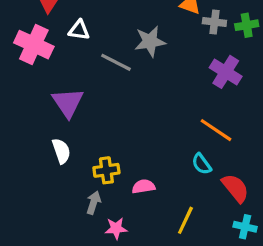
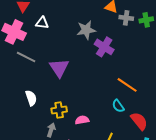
gray line: (116, 62) -> (26, 57), moved
purple cross: (226, 72) -> (104, 47), moved
purple triangle: (68, 103) -> (59, 68), moved

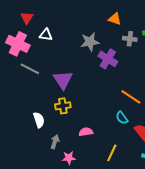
gray cross: (126, 18) -> (130, 39), moved
white semicircle: (31, 98) -> (39, 120), moved
yellow cross: (59, 110) -> (63, 106), moved

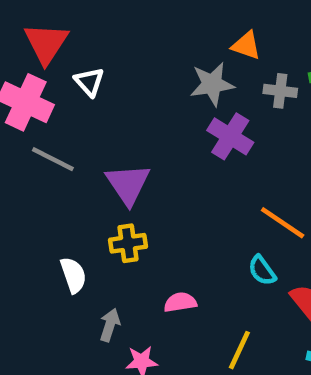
red triangle: (27, 18) -> (46, 43), size x1.5
white triangle: (46, 35) -> (89, 82), turned 40
gray star: (90, 42) -> (212, 84), moved

